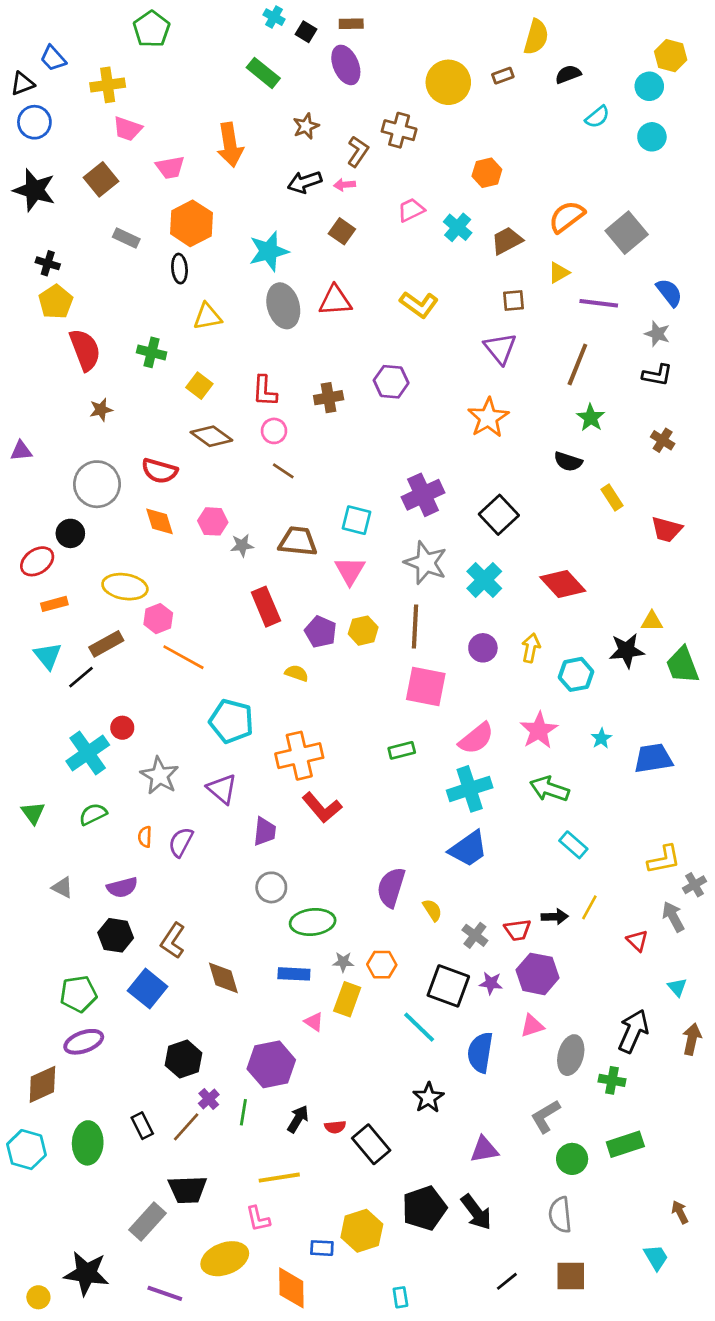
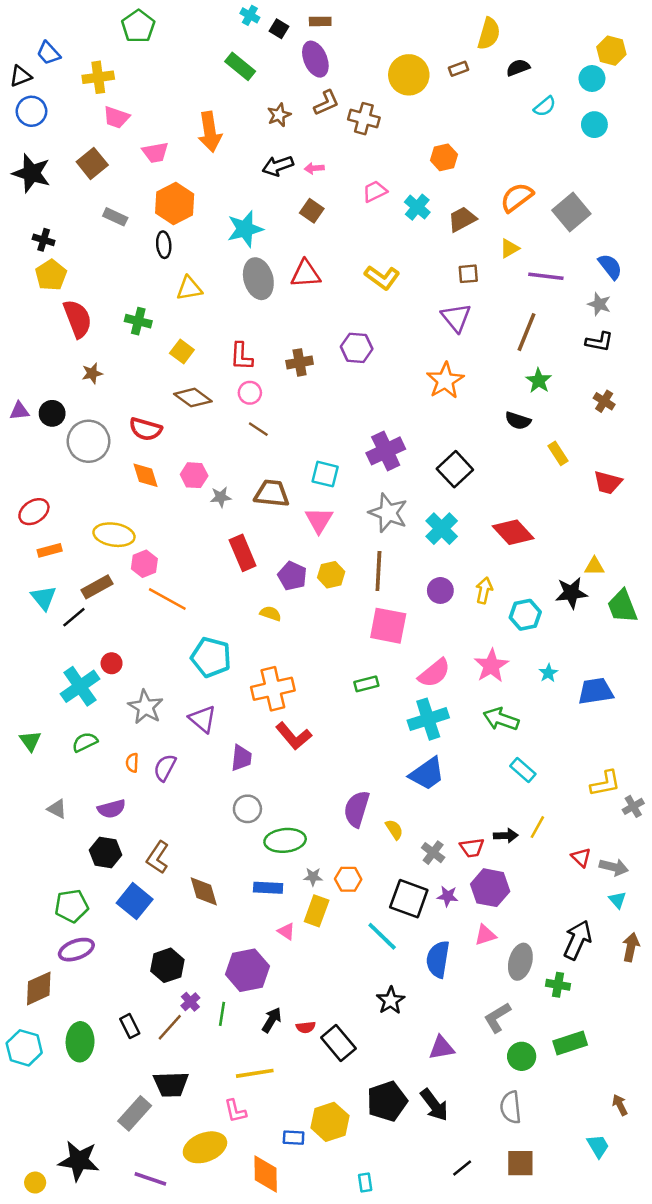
brown L-shape: (358, 151) -> (326, 103), moved, turned 32
black circle: (70, 533) -> (52, 413), moved
gray arrow: (673, 917) -> (614, 867), moved, turned 132

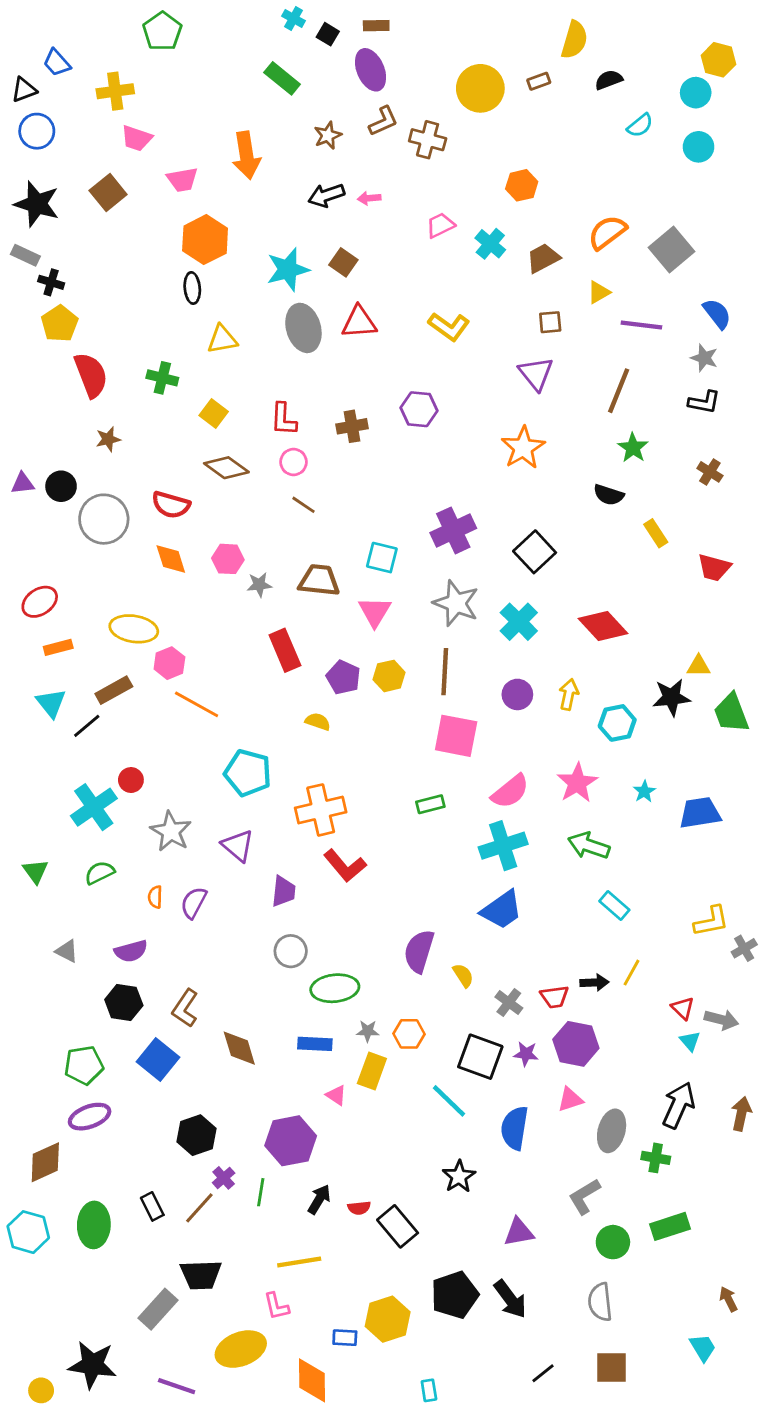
brown square: (312, 211) -> (343, 262), moved
gray rectangle: (115, 217) -> (25, 255), moved
cyan triangle: (617, 900) -> (690, 1041), moved

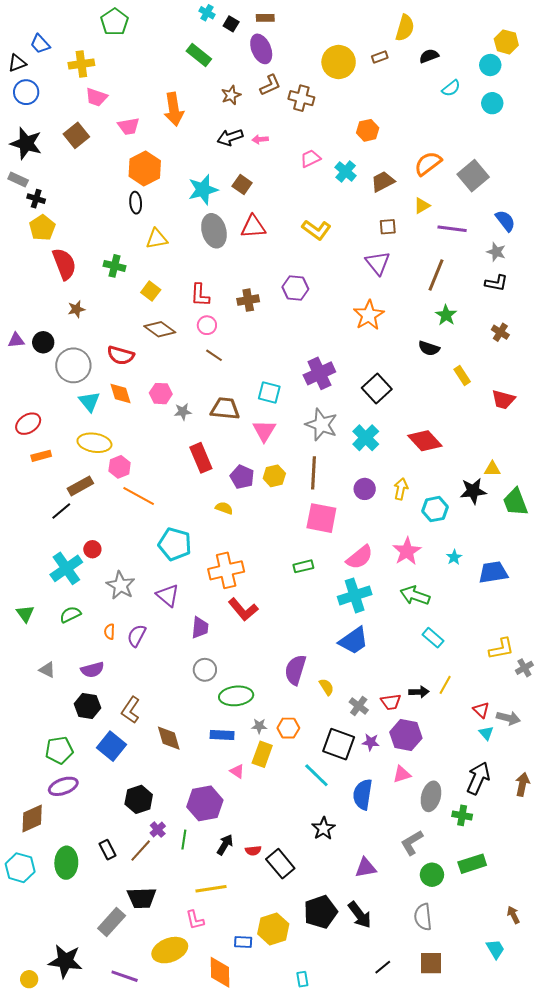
cyan triangle: (51, 703) -> (89, 402), moved

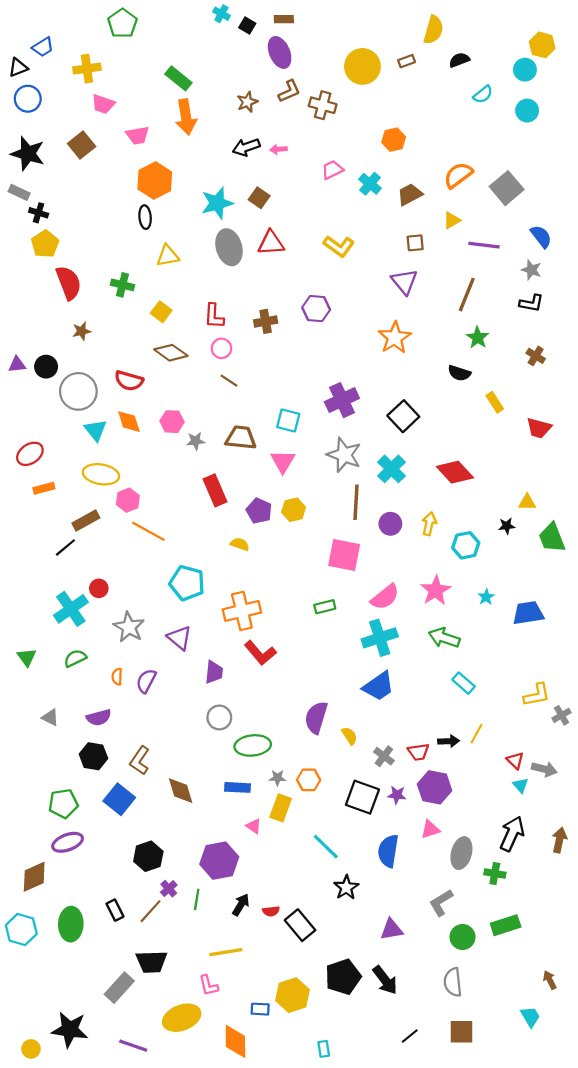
blue trapezoid: (40, 44) -> (43, 47), turned -80
green rectangle: (199, 55) -> (178, 78), moved
brown line: (313, 473) -> (356, 502), moved
black star: (473, 491) -> (507, 526), size x0.6
cyan line: (316, 775) -> (326, 847), moved

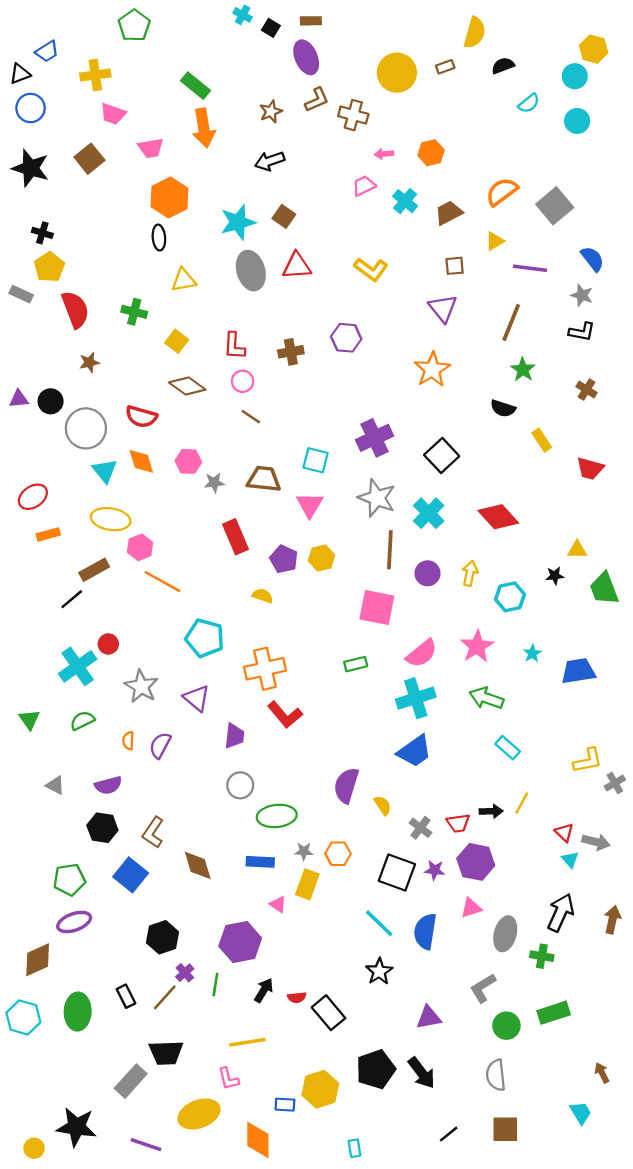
pink arrow: (278, 149) -> (384, 154), moved
gray rectangle: (19, 192) -> (21, 294), moved
cyan line: (326, 847) -> (379, 923), moved

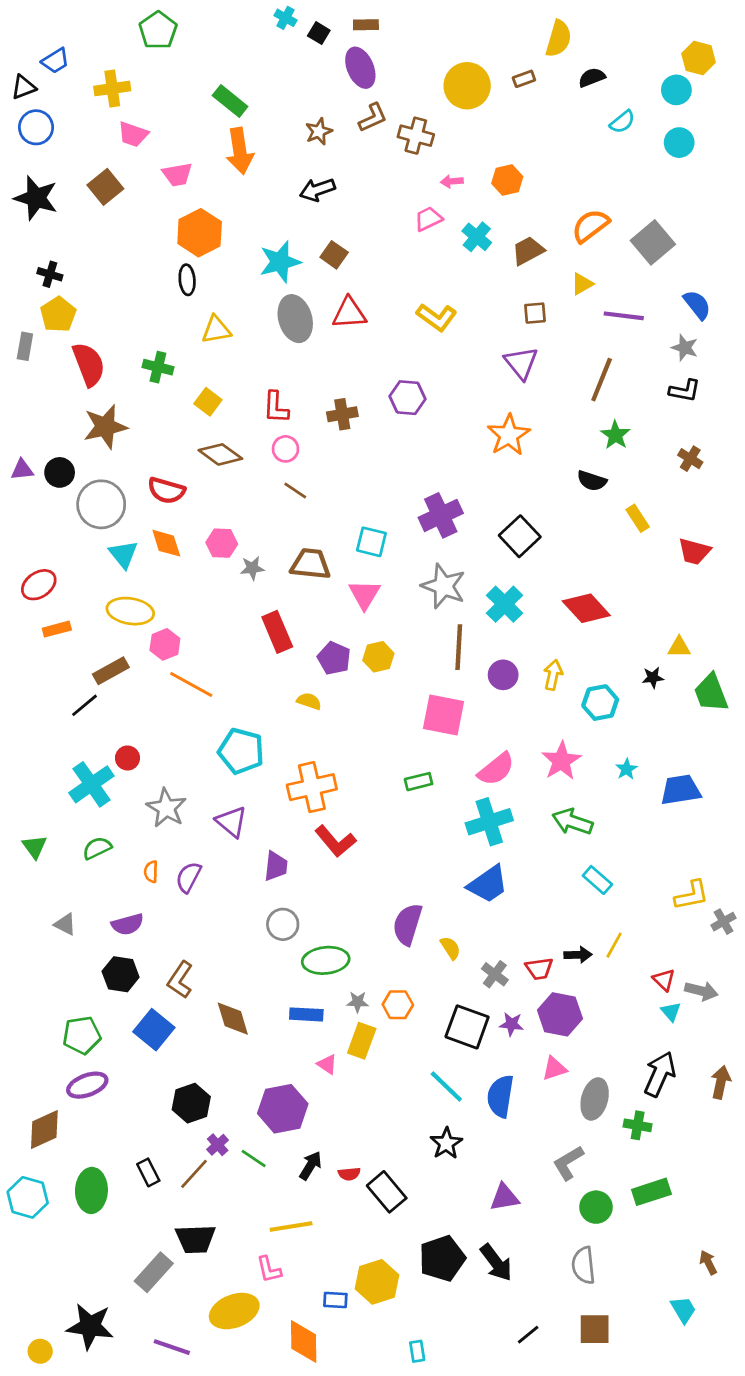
gray rectangle: (21, 294) -> (25, 346), turned 75
brown star: (89, 362) -> (105, 427), size x1.8
green line: (215, 984) -> (254, 1159), turned -65

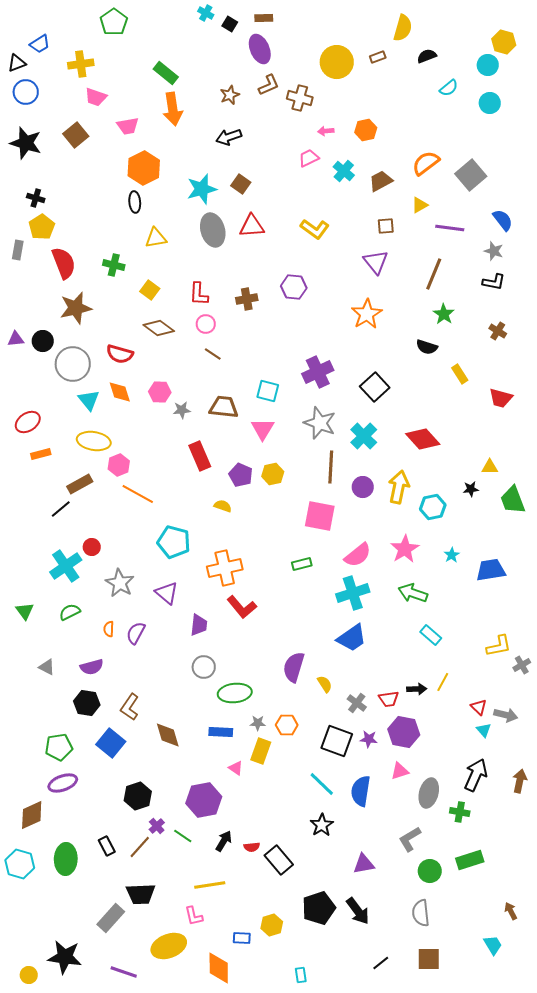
yellow arrow: (553, 675) -> (399, 487), size x1.5
yellow hexagon: (377, 1282) -> (272, 925), size x0.7

